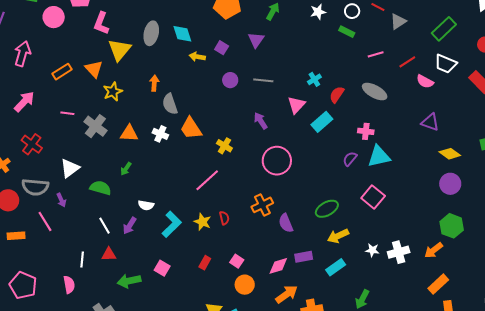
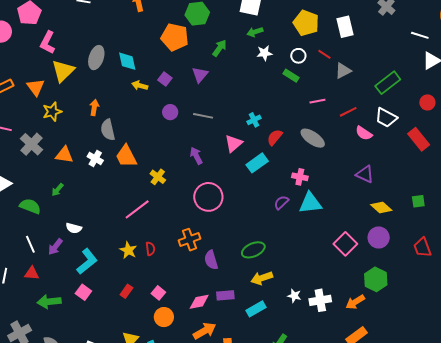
pink square: (373, 197) -> (345, 244), moved
cyan L-shape: (172, 224) -> (87, 261), moved

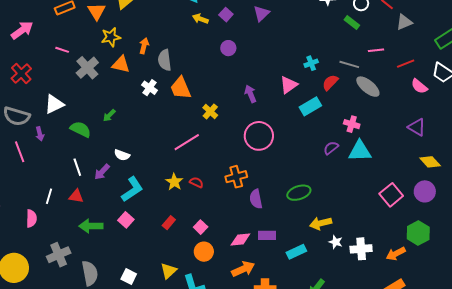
orange arrow: (94, 108) -> (144, 46), moved
gray line: (203, 116) -> (349, 64), moved
orange triangle: (64, 155) -> (121, 64), moved
red semicircle: (150, 249) -> (196, 182), turned -64
yellow arrow: (262, 278) -> (321, 223), moved

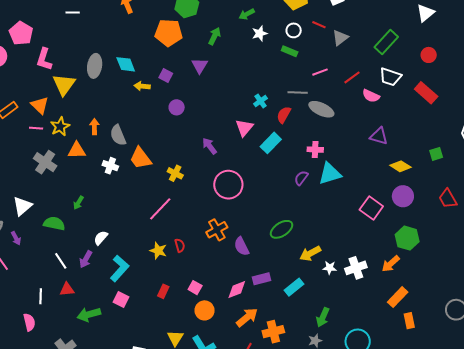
pink line: (62, 50) -> (36, 128), moved
white semicircle: (122, 155) -> (101, 238), turned 126
red semicircle: (196, 182) -> (180, 245), turned 64

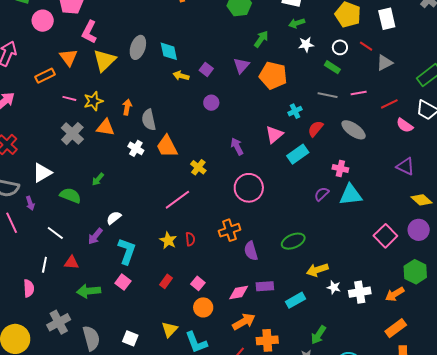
orange pentagon: (169, 33) -> (273, 75), moved
gray line: (298, 93) -> (328, 95), moved
orange triangle: (40, 105) -> (69, 57), moved
white line: (61, 261) -> (55, 233), moved, turned -30
cyan L-shape: (119, 268) -> (127, 251), turned -32

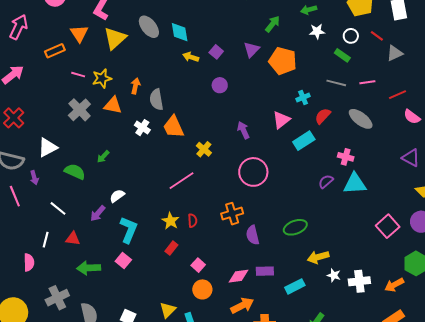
gray ellipse: (138, 47) -> (149, 27), turned -60
red rectangle: (166, 281) -> (171, 248), moved

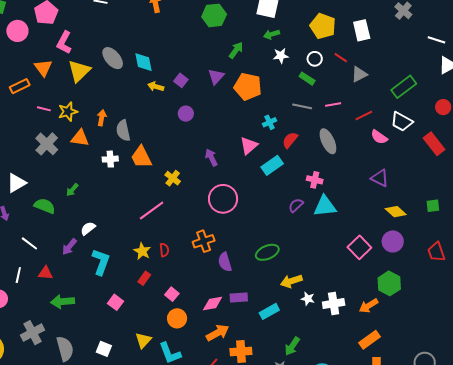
gray ellipse: (361, 119) -> (328, 141), turned 30
white cross: (142, 128) -> (110, 159), turned -35
pink square: (123, 260) -> (116, 302), moved

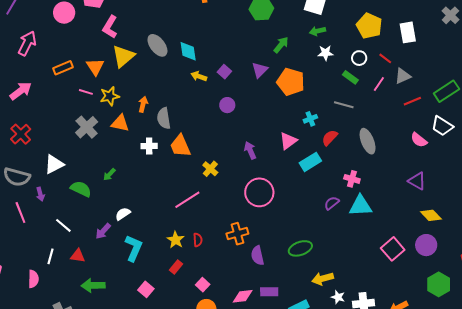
orange triangle: (43, 68) -> (95, 67), moved
pink line: (333, 104) -> (379, 84), moved, turned -49
red line: (364, 115) -> (412, 101), moved
green hexagon: (389, 283) -> (439, 284), moved

